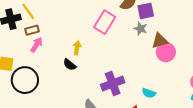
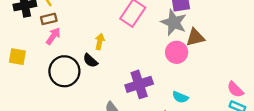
gray star: (140, 29) -> (174, 22), size x1.6
pink circle: (166, 52) -> (177, 52), moved
black circle: (25, 80) -> (64, 71), moved

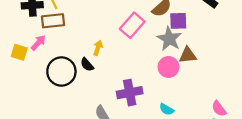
brown rectangle: (49, 19) -> (53, 21), size x1.5
pink arrow: (53, 36) -> (38, 43), moved

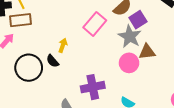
purple square: (178, 21) -> (138, 20), turned -30

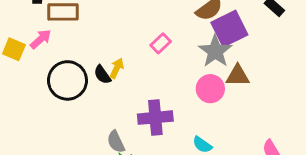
purple square: (138, 20) -> (229, 29), size x1.4
pink rectangle: (95, 24) -> (161, 43), moved, size x0.6
yellow arrow: (63, 45) -> (117, 68), moved

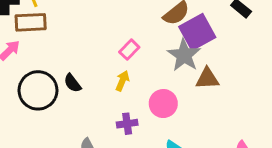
yellow arrow: (117, 68) -> (122, 81), moved
pink circle: (210, 89) -> (163, 104), moved
purple cross: (155, 118) -> (127, 124), size x0.6

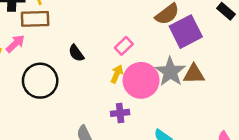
gray star: (184, 55) -> (170, 72), moved
black semicircle: (72, 83) -> (76, 53), moved
pink circle: (163, 104) -> (141, 80), moved, size x1.4

